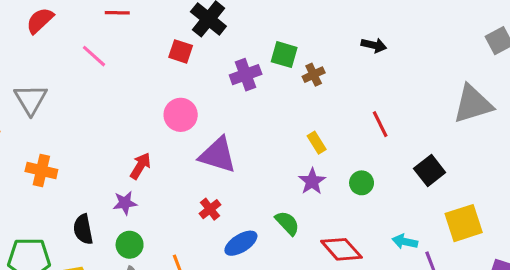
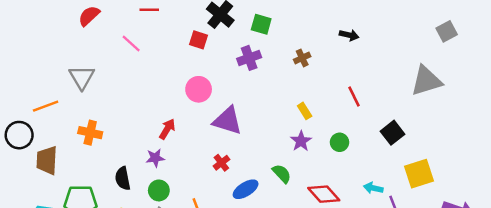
green square: (284, 55) -> (261, 24), moved

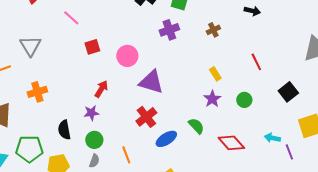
red square: (199, 40) -> (92, 47), moved, turned -35
orange cross: (90, 133) -> (37, 92), turned -30
red cross: (221, 163) -> (146, 117), size x1.5

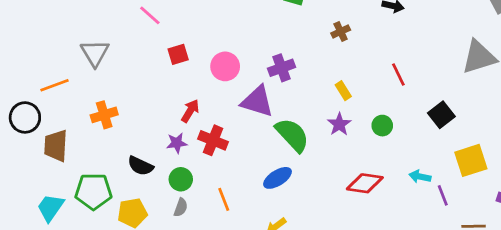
purple cross: (169, 30) -> (282, 68), moved
red cross: (146, 117) -> (213, 140), moved, turned -30
green semicircle: (196, 126) -> (292, 135), moved, size x1.6
black semicircle: (64, 130) -> (140, 166), turned -54
red diamond: (231, 143) -> (365, 183), turned -40

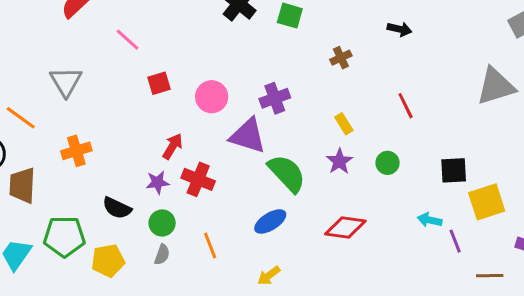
orange line: (55, 85) -> (21, 118), turned 56
black square: (441, 115) -> (454, 170), moved, turned 35
red diamond: (365, 183) -> (345, 227), moved

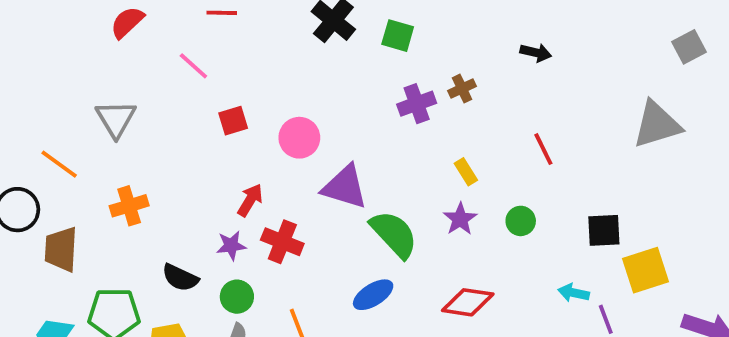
purple cross: (275, 98) -> (417, 104), moved

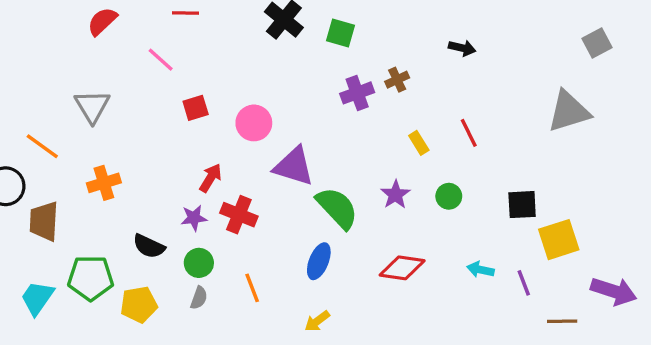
yellow rectangle: (466, 172) -> (419, 143), moved
cyan arrow: (574, 293) -> (480, 270), moved
blue ellipse: (373, 295) -> (319, 261), turned -36

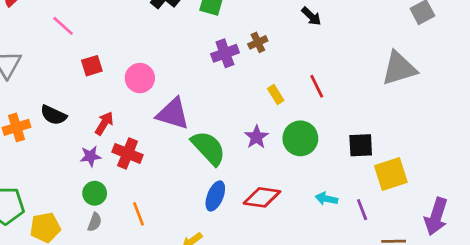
black arrow: (462, 48) -> (311, 16), turned 30
green circle: (449, 196) -> (300, 138), size x1.6
black semicircle: (149, 246) -> (53, 115), moved
blue ellipse: (319, 261) -> (215, 196), moved
purple arrow: (614, 291) -> (436, 217), turned 90

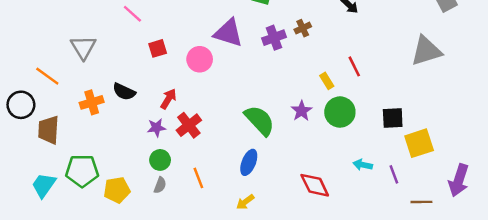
yellow rectangle: (276, 94) -> (327, 81), moved
purple triangle: (173, 114) -> (228, 33), moved
red cross: (128, 153) -> (189, 125), turned 30
blue ellipse: (215, 196) -> (249, 162), moved
red diamond: (262, 197) -> (315, 185), moved, turned 56

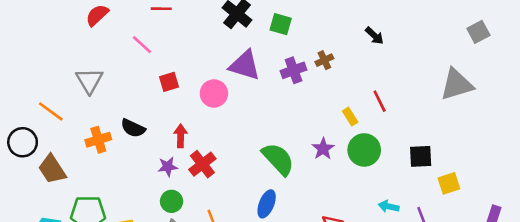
red arrow: (168, 99) -> (181, 136), turned -30
brown trapezoid: (49, 130) -> (52, 169), turned -36
yellow square: (419, 143) -> (449, 183), size x0.7

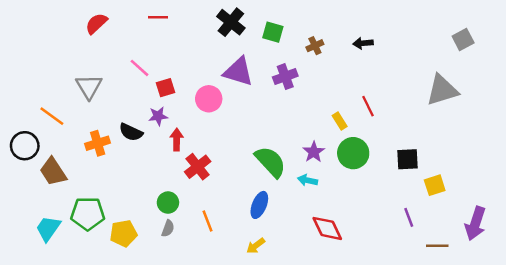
black arrow: (374, 36) -> (363, 43), turned 132
pink line: (142, 45) -> (140, 68), moved
brown cross: (324, 60) -> (315, 46), moved
purple star: (168, 167) -> (158, 116), moved
cyan arrow: (389, 206) -> (307, 180), moved

